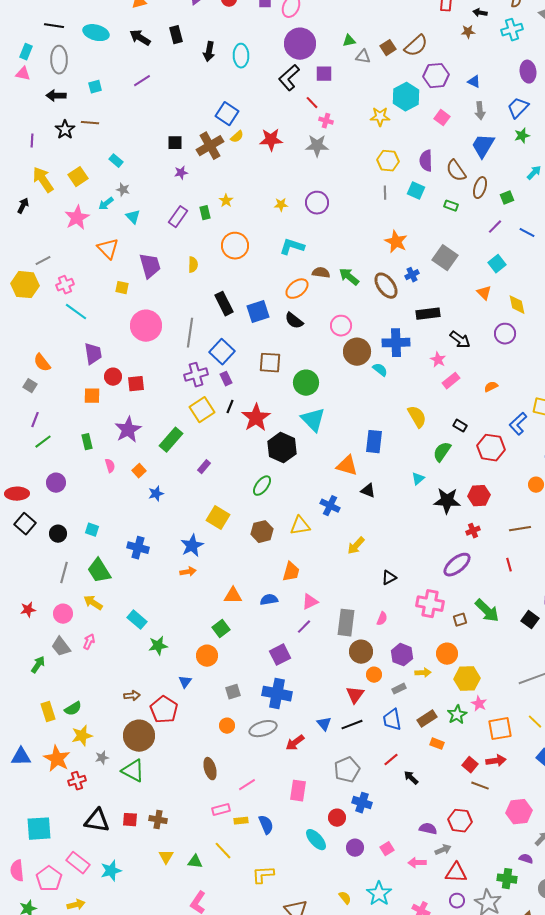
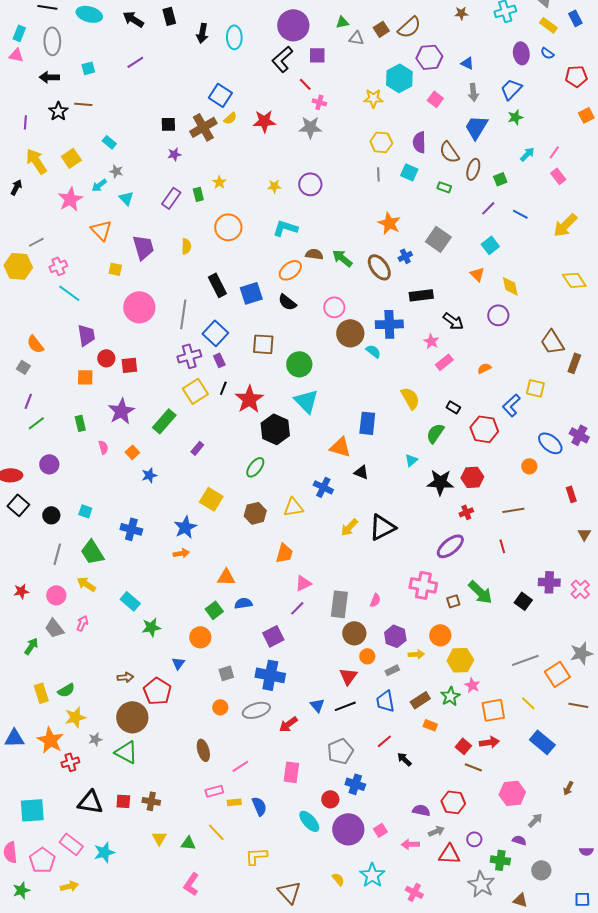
black triangle: (389, 578) -> (382, 527), moved, size x1.8
blue semicircle: (269, 600) -> (243, 603), moved
purple circle: (355, 848) -> (348, 829), size x1.8
purple circle: (457, 901) -> (474, 839), moved

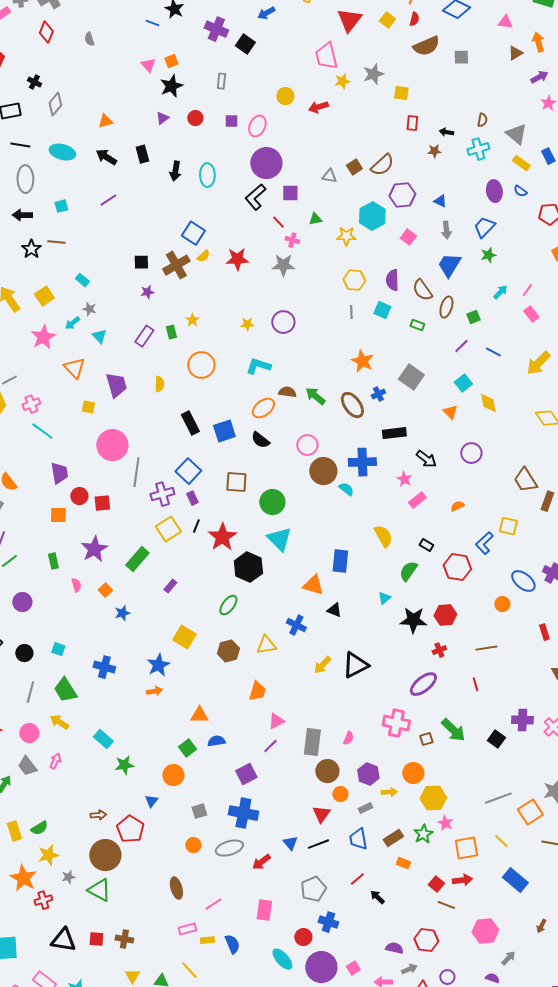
green triangle: (342, 22) -> (315, 219), moved
yellow diamond: (510, 286) -> (488, 403), moved
gray line: (183, 314) -> (136, 472), moved

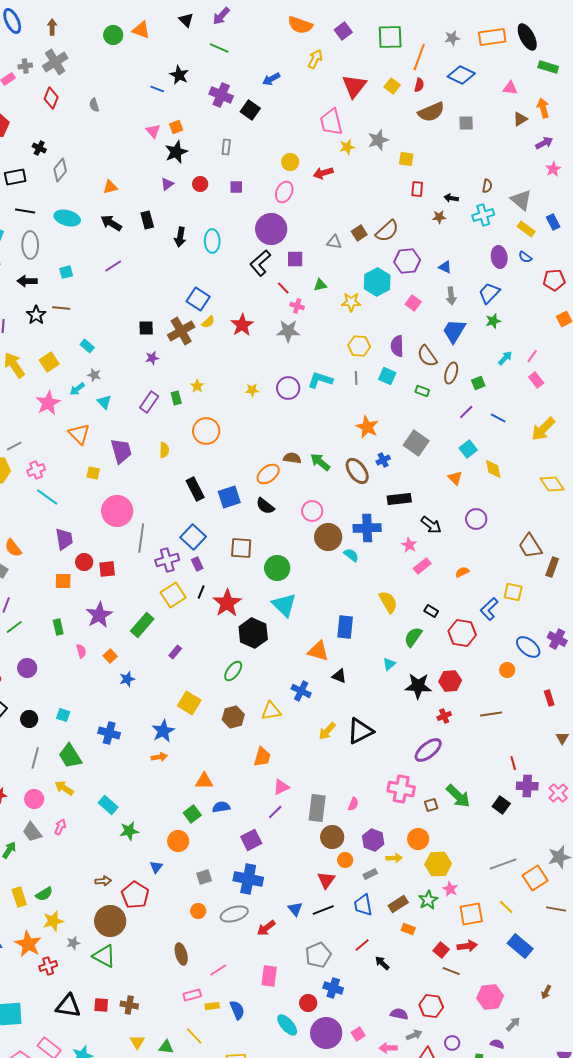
pink ellipse: (257, 126) -> (284, 192), moved
red star: (237, 259) -> (242, 325), turned -30
cyan L-shape: (258, 366) -> (320, 380), moved
red line: (475, 684) -> (513, 763), moved

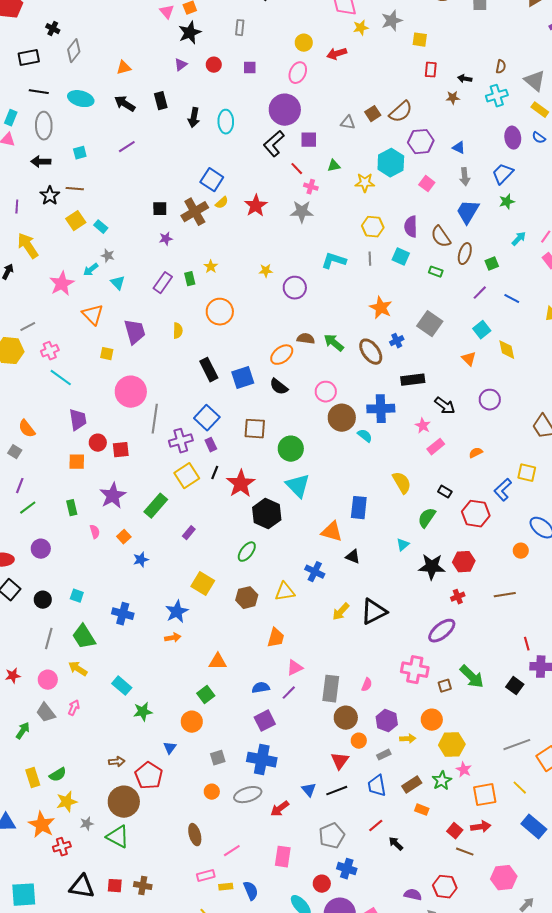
yellow square: (49, 362) -> (76, 221), moved
purple circle: (288, 388) -> (295, 288), moved
blue semicircle: (221, 807) -> (261, 688), moved

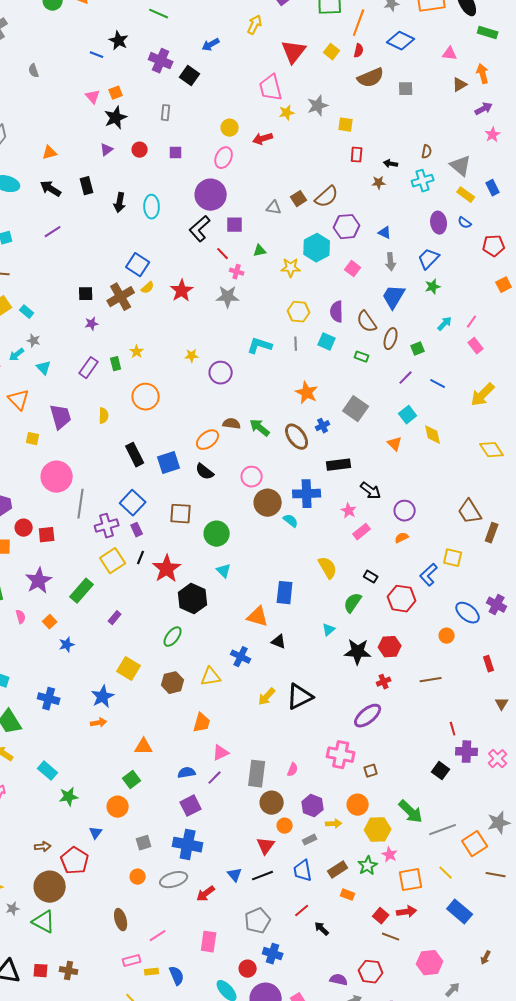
purple circle: (490, 400) -> (405, 511), moved
cyan triangle: (298, 486) -> (224, 571), size x0.6
green arrow: (472, 677) -> (411, 812), moved

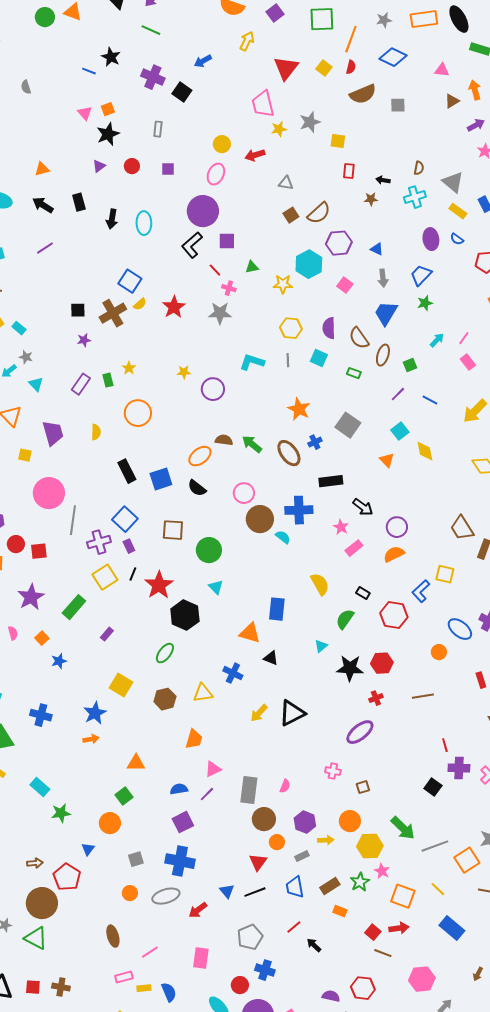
gray triangle: (274, 208) -> (286, 183), moved
orange semicircle: (402, 538) -> (394, 554), size x1.5
pink cross: (341, 755) -> (333, 771), size x0.6
orange square: (411, 880) -> (403, 896), turned 30

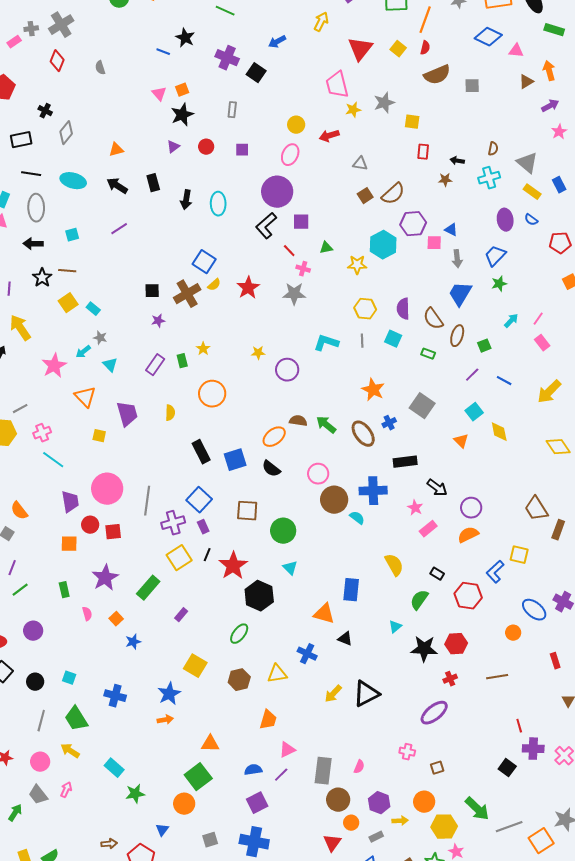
blue diamond: (393, 57) -> (488, 37), moved
pink square: (345, 285) -> (434, 243), moved, turned -35
pink circle: (49, 493) -> (107, 489), moved
green square: (124, 796) -> (198, 777), size x1.5

